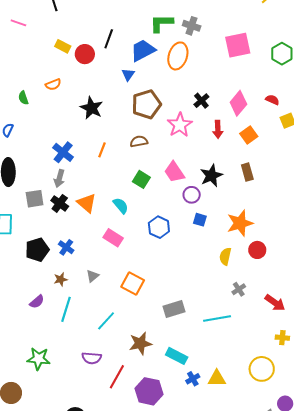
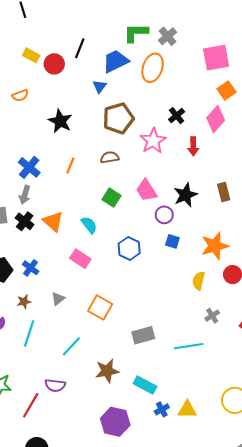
gray cross: (192, 26) -> (168, 36), turned 30
orange square: (249, 135) -> (226, 91), moved
red line: (117, 377) -> (31, 405), moved

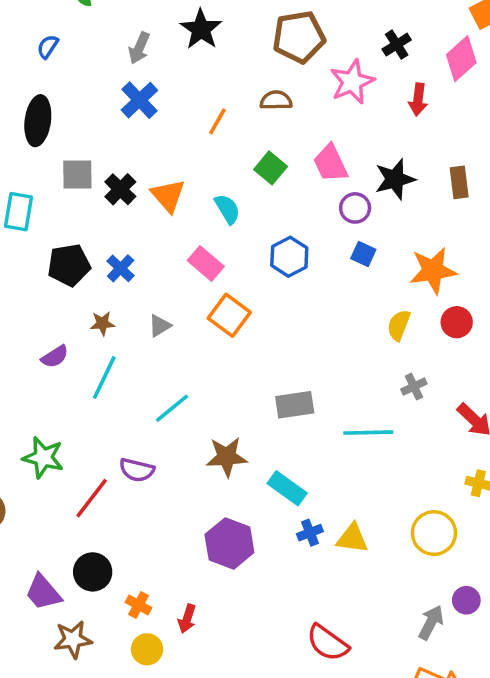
orange line: (70, 166) -> (217, 121), moved
gray arrow: (25, 195) -> (139, 48), moved
orange square: (100, 307) -> (229, 315), moved

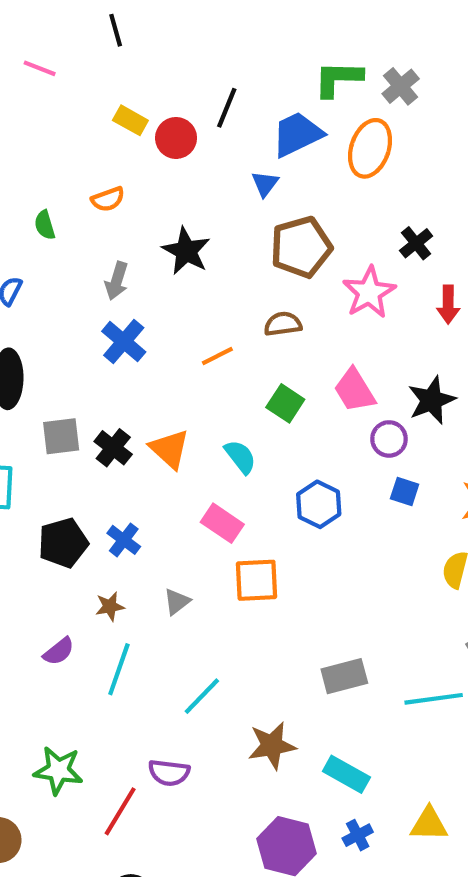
orange line: (217, 121) -> (217, 356), turned 40
orange square: (229, 315) -> (257, 580), turned -33
blue cross: (310, 533) -> (358, 835), moved

